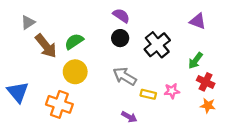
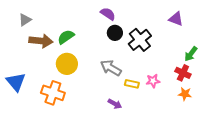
black circle: (120, 38) -> (115, 33), moved
brown arrow: (46, 46) -> (41, 41), turned -45
green arrow: (195, 61) -> (191, 54), moved

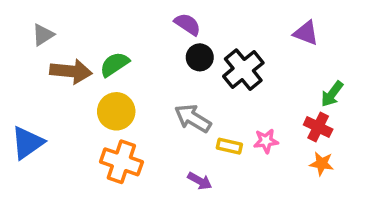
blue triangle: (16, 82) -> (27, 143), turned 35
orange cross: (53, 93) -> (121, 162), moved

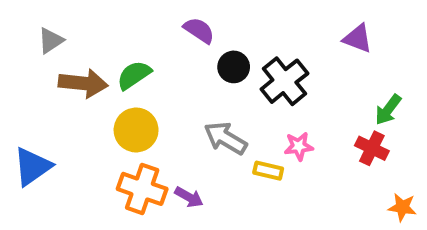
purple semicircle: (188, 24) -> (199, 30), moved
pink star: (266, 141) -> (299, 146), moved
orange star: (322, 164) -> (402, 207), moved
purple arrow: (200, 181) -> (189, 197), moved

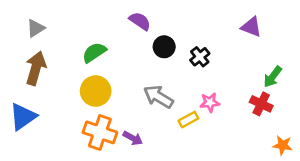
black cross: (284, 81) -> (200, 57), size x0.6
brown arrow: (83, 83) -> (36, 68), moved, turned -80
yellow rectangle: (268, 171) -> (188, 120), turned -42

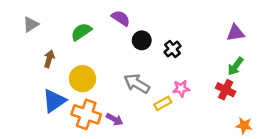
purple triangle: (251, 27) -> (235, 33), moved, turned -30
green semicircle: (94, 52) -> (81, 32), moved
brown arrow: (36, 68) -> (49, 59), moved, size x0.6
blue triangle: (23, 117) -> (54, 101), moved

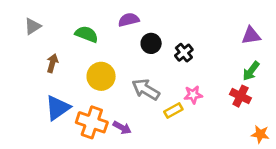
purple semicircle: (121, 18) -> (129, 20), turned -48
green semicircle: (81, 32) -> (87, 34), turned 55
yellow circle: (82, 79) -> (101, 76), moved

